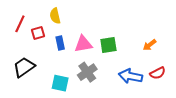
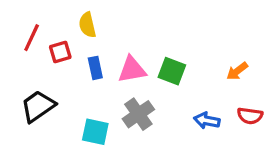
green square: (108, 45) -> (172, 71), turned 30
red semicircle: (158, 73) -> (250, 116), turned 35
blue arrow: (130, 76) -> (207, 121), size x0.7

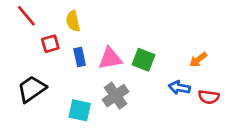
red line: (32, 38) -> (26, 16), moved, turned -65
blue arrow: (207, 121) -> (179, 88), moved

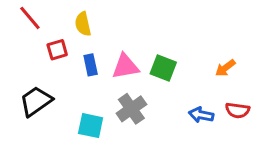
blue arrow: (179, 88) -> (201, 115), moved

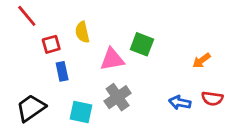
yellow semicircle: (83, 24) -> (82, 32), moved
blue rectangle: (91, 65) -> (62, 71), moved
green square: (163, 68) -> (142, 44), moved
black trapezoid: (36, 101) -> (31, 108), moved

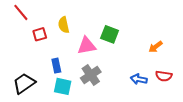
blue rectangle: (62, 71) -> (56, 66), moved

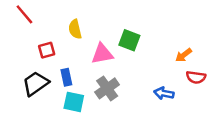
red square: (40, 34) -> (47, 50), moved
red semicircle: (164, 76) -> (196, 77), moved
black trapezoid: (24, 83) -> (36, 83), moved

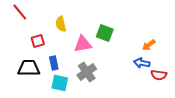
red semicircle: (196, 77) -> (159, 75), moved
black trapezoid: (36, 83) -> (29, 68), turned 35
blue arrow: (164, 93) -> (142, 63), moved

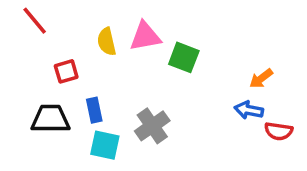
pink triangle: (83, 44) -> (145, 36), moved

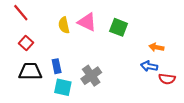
pink triangle: (145, 36) -> (87, 22), turned 36
green square: (184, 57) -> (119, 27), moved
red square: (66, 71) -> (26, 43), moved, turned -32
orange arrow: (261, 78) -> (156, 47), turned 48

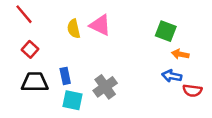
green square: (119, 27) -> (166, 31), moved

